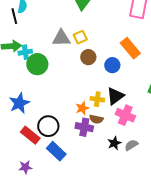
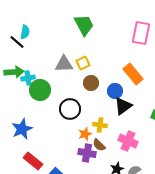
black line: (14, 16) -> (17, 42), turned -35
black triangle: (115, 96) -> (123, 106), moved
brown semicircle: (96, 119) -> (99, 145), turned 32
black circle: (48, 126) -> (70, 109), moved

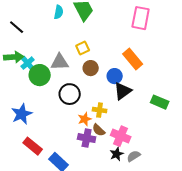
cyan semicircle: (25, 32) -> (59, 12), moved
gray triangle: (64, 64) -> (60, 62), moved
cyan cross: (28, 78) -> (28, 63), turned -32
pink cross: (128, 141) -> (121, 136), moved

